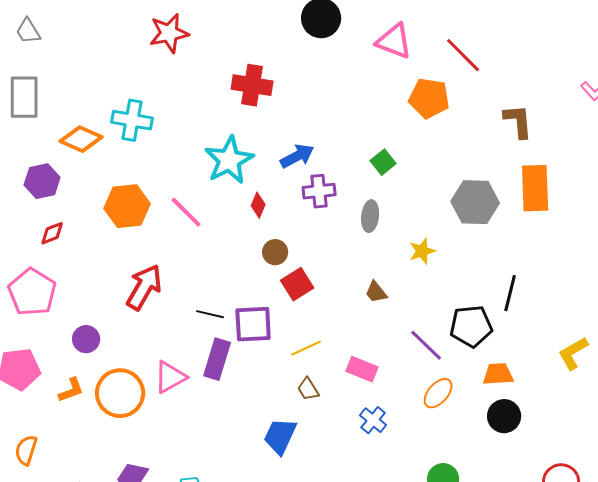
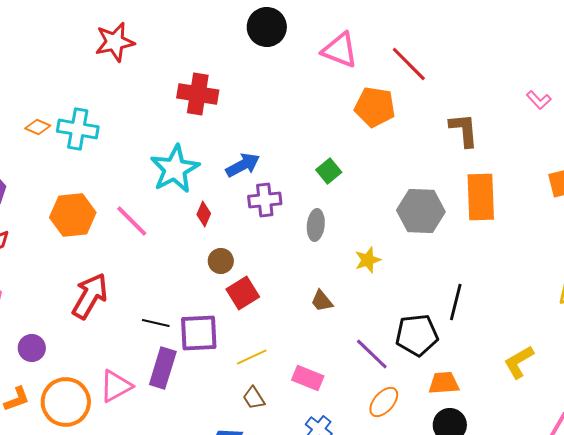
orange diamond: (81, 139) -> (38, 127), moved, size x0.6

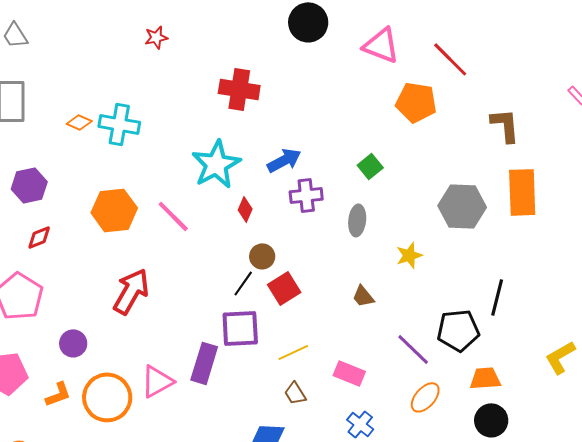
red star: (115, 42) -> (156, 37), size x0.6
black line: (156, 323) -> (243, 283), moved, turned -68

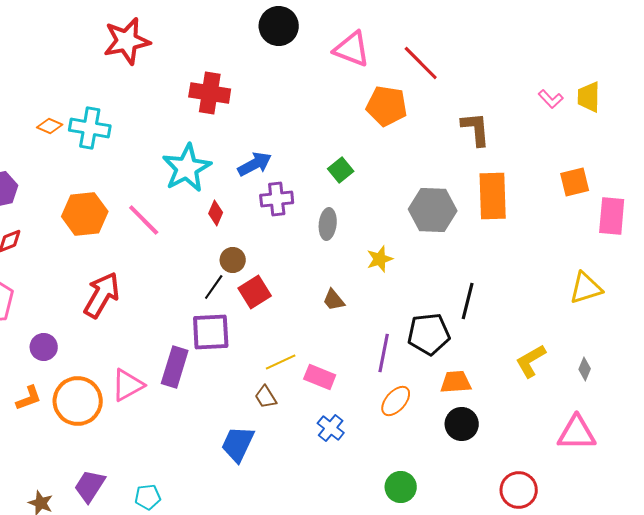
red star: (156, 37) -> (127, 41), size x2.0
purple line: (413, 349) -> (384, 353), turned 57
yellow line: (293, 352) -> (281, 362), moved

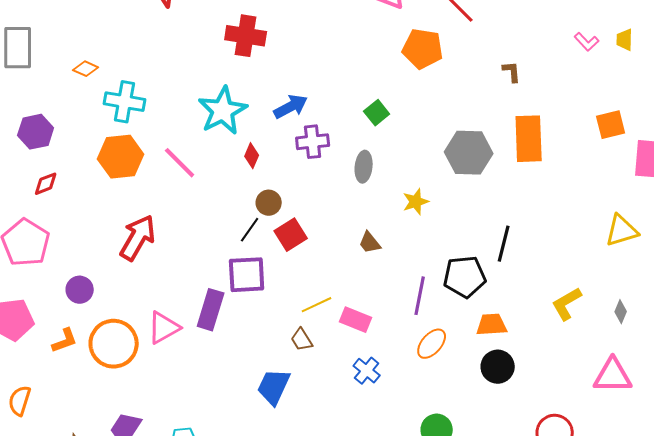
yellow trapezoid: (589, 97) -> (625, 40), size x0.7
cyan cross: (90, 128) -> (125, 102), moved
brown L-shape: (476, 129) -> (512, 72), size x0.6

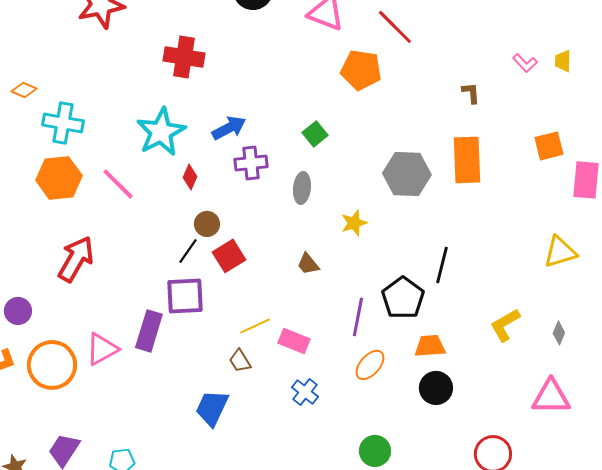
brown L-shape: (512, 72) -> (471, 93), moved
black pentagon: (465, 277) -> (403, 298), turned -30

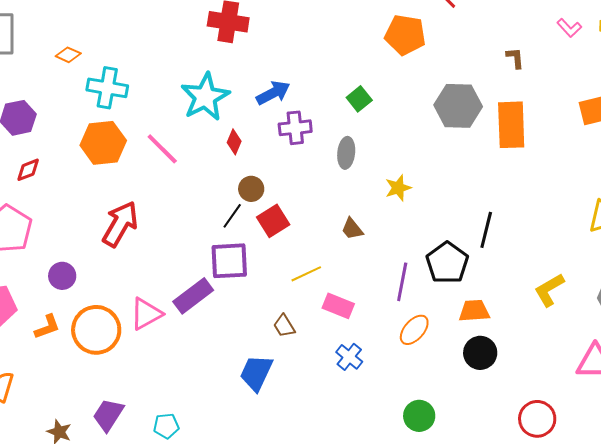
gray hexagon: (407, 174) -> (458, 106), moved
yellow line: (255, 326) -> (306, 274), moved
purple rectangle: (149, 331) -> (193, 296), turned 36

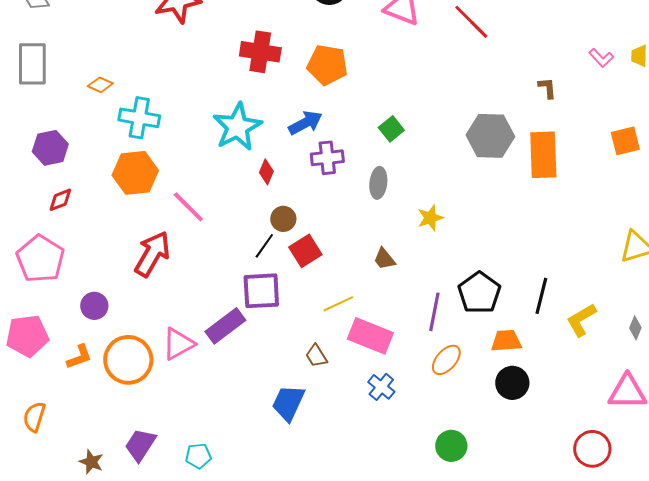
orange pentagon: (405, 35) -> (327, 65), moved
pink line: (162, 149) -> (188, 207), moved
black line: (486, 230) -> (541, 296), moved
pink rectangle: (338, 306) -> (370, 336), size x1.4
red circle: (537, 419) -> (592, 449), moved

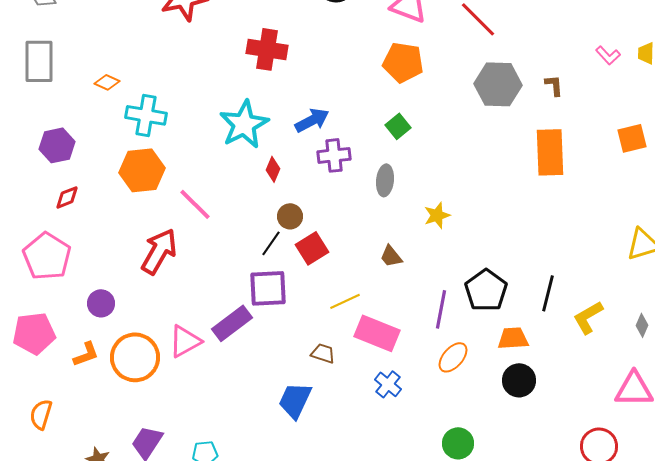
orange pentagon: (327, 65) -> (403, 62), moved
gray hexagon: (490, 136) -> (498, 84), moved
brown trapezoid: (316, 356) -> (323, 353), turned 140

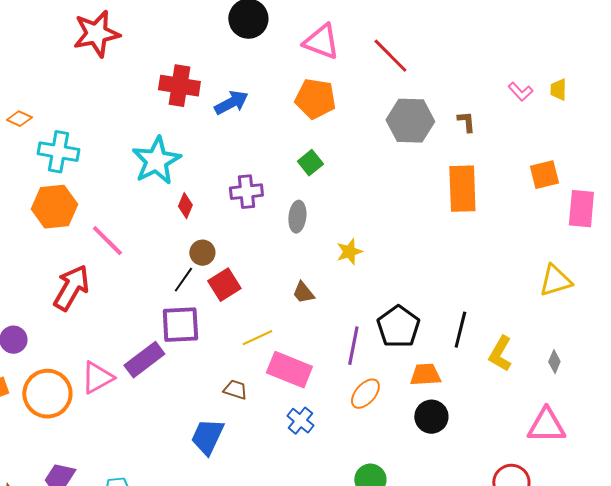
blue arrow: (312, 120) -> (231, 103), moved
yellow L-shape: (588, 317) -> (500, 354), turned -30

